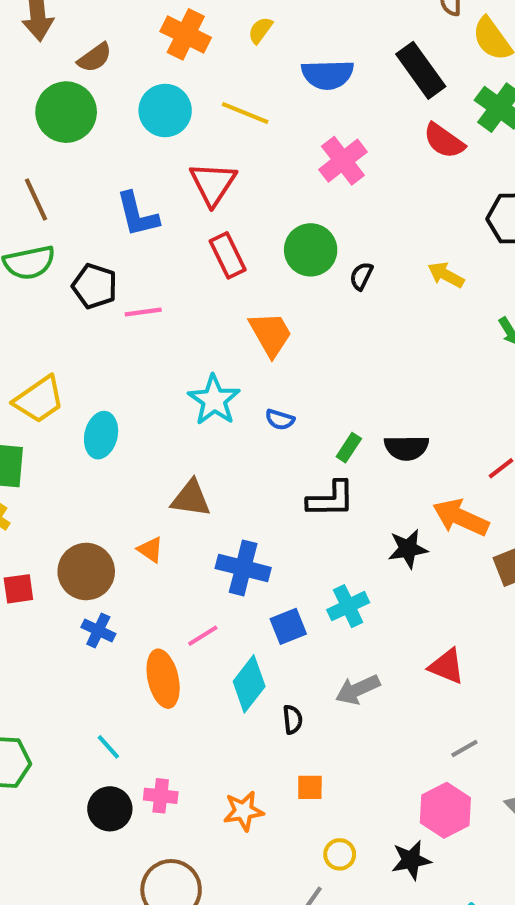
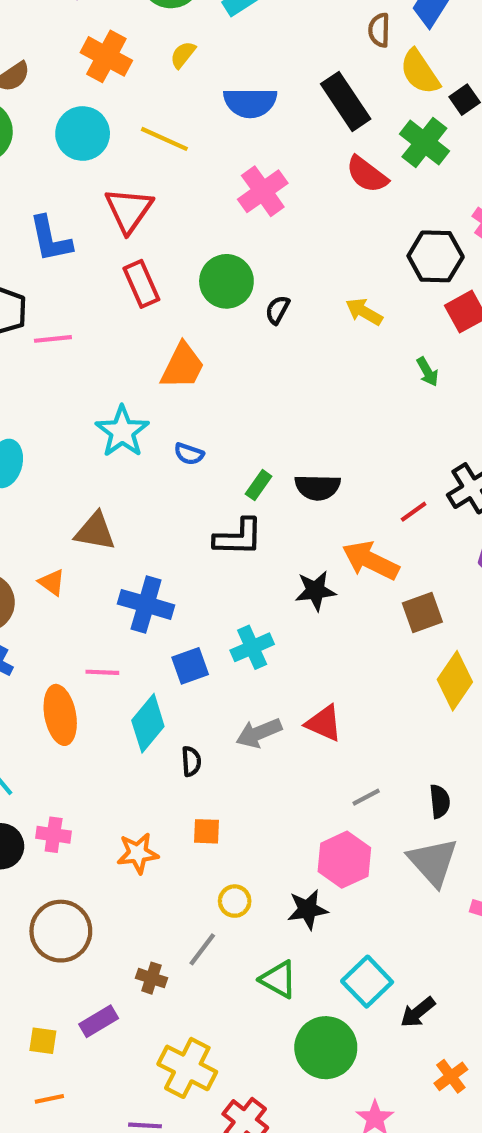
orange trapezoid: (271, 334) -> (182, 366), turned 54
pink line: (203, 636) -> (102, 672), turned 32
red triangle: (447, 666) -> (324, 723), moved

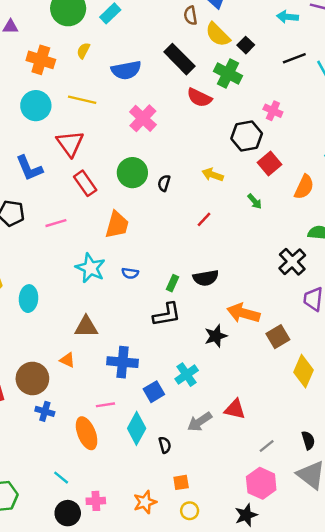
pink line: (53, 339) -> (56, 223), moved
red line: (414, 512) -> (204, 219), moved
yellow circle: (235, 901) -> (190, 511), moved

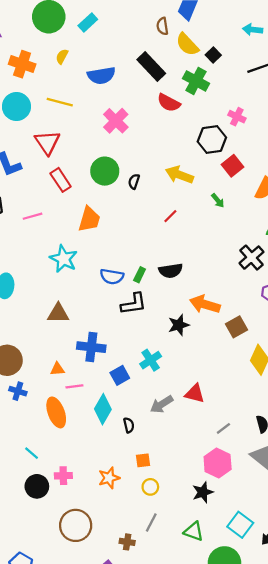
yellow arrow: (213, 175) -> (179, 175), size x1.4
blue semicircle: (130, 273) -> (112, 277), moved, size x1.5
orange triangle: (67, 360) -> (57, 369), moved, turned -32

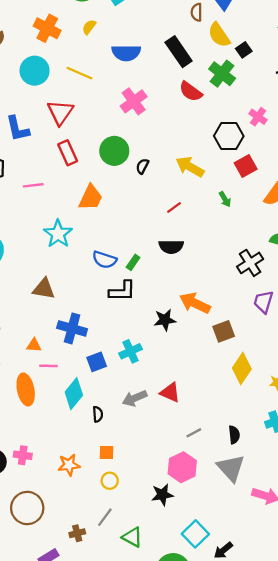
black semicircle: (171, 271) -> (171, 247), moved
green triangle: (194, 531) -> (132, 537), moved
brown cross: (127, 542) -> (77, 533), turned -32

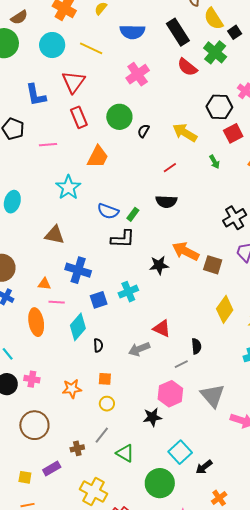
brown square: (224, 331) -> (213, 265), moved, turned 36
gray arrow: (135, 398) -> (139, 349), moved
black semicircle: (234, 435) -> (196, 346), moved

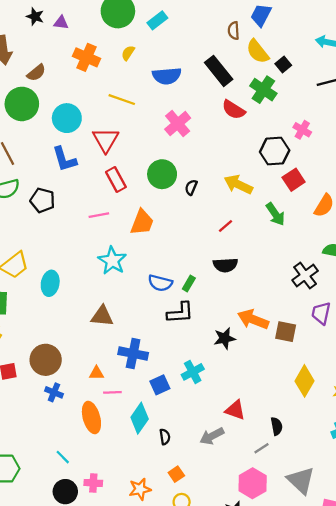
cyan circle: (52, 45) -> (67, 118), moved
pink line: (48, 145) -> (99, 215), moved
green arrow: (214, 162) -> (275, 214), size x1.5
orange square: (105, 379) -> (176, 474), turned -32

